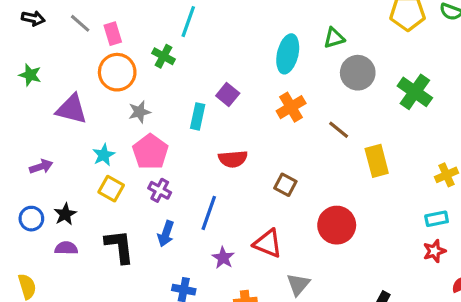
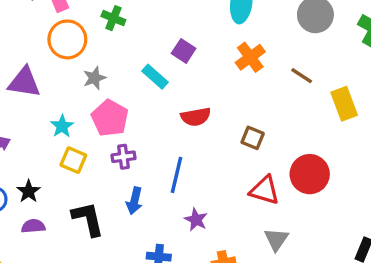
cyan rectangle: (198, 116) -> (155, 77), turned -55
purple cross: (160, 190) -> (124, 157), turned -30
red triangle: (268, 243) -> (265, 190), moved

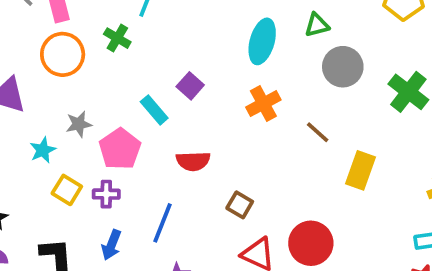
gray star: (94, 78) -> (79, 124), moved
yellow rectangle: (344, 104) -> (361, 170), turned 32
pink pentagon: (110, 118) -> (120, 149), moved
brown square: (253, 138) -> (240, 205), moved
yellow square: (73, 160) -> (67, 190), moved

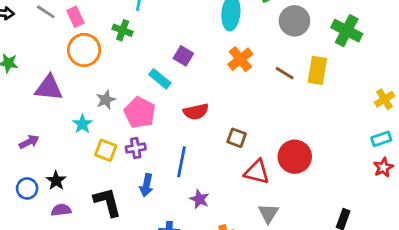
yellow rectangle: (361, 170) -> (317, 70), moved

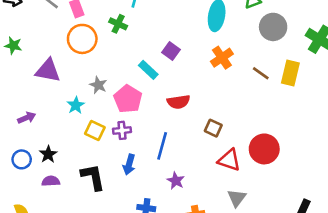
gray star: (106, 100) -> (98, 85), turned -30

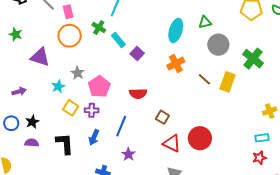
cyan rectangle: (148, 70) -> (118, 40), moved

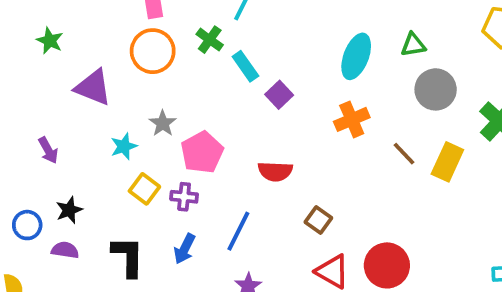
purple arrow: (19, 91) -> (48, 150), turned 72
blue circle: (11, 123) -> (27, 225), moved

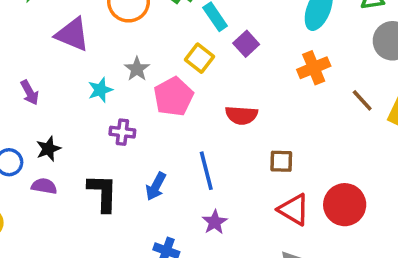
yellow square: (144, 189) -> (199, 58), moved
purple cross: (184, 197) -> (122, 132), moved
brown square: (318, 220) -> (281, 161), turned -35
blue line: (238, 231) -> (206, 171), turned -42

